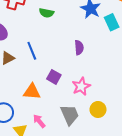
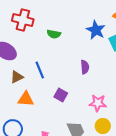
pink star: (81, 86) -> (98, 103), moved, turned 30
orange triangle: (32, 92) -> (26, 99), moved

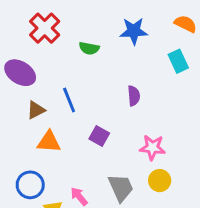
red cross: (23, 20) -> (45, 28), turned 30
blue star: (96, 30) -> (134, 31), moved, turned -30

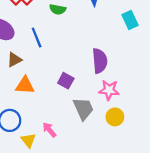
purple semicircle: (134, 96) -> (100, 61), moved, size x1.5
blue line: (69, 100) -> (37, 37), moved
gray trapezoid: (121, 188) -> (83, 109), moved

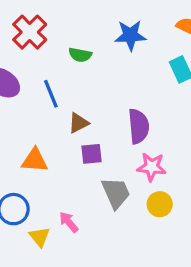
brown triangle: (14, 60) -> (78, 123), moved
purple square: (66, 81) -> (91, 154), turned -35

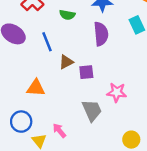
purple semicircle: (139, 126) -> (101, 34), moved
purple square: (91, 154) -> (86, 72), moved
yellow circle: (160, 204) -> (131, 140), moved

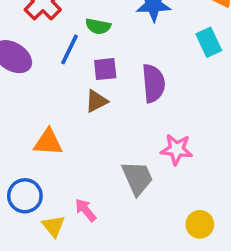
purple semicircle: (101, 34) -> (153, 83), moved
blue line: (47, 42) -> (70, 49), moved, turned 48
purple square: (86, 72) -> (105, 69), moved

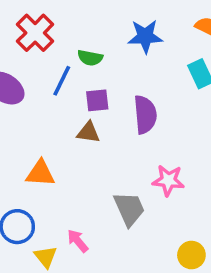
brown triangle: (96, 101) -> (88, 132), turned 35

